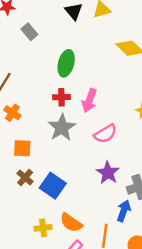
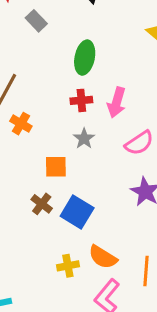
gray star: (62, 128) -> (84, 139), size x0.6
orange square: (22, 148) -> (56, 167), moved

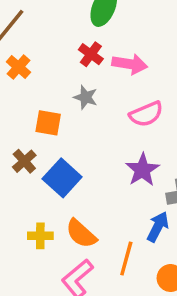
red cross: (81, 100) -> (91, 54), turned 30
pink arrow: (117, 102) -> (130, 64), turned -108
gray star: (84, 139) -> (86, 97), turned -30

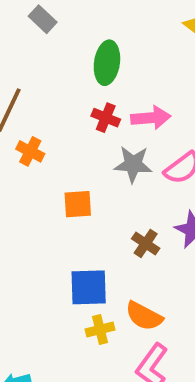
gray star: (86, 97) -> (133, 164), moved, size x1.4
brown cross: (24, 161) -> (146, 243), moved
blue square: (62, 178) -> (89, 287), moved, turned -30

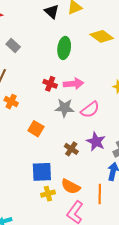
gray rectangle: (43, 19) -> (13, 46), moved
green ellipse: (107, 63) -> (64, 48), moved
orange square: (78, 204) -> (36, 129), turned 35

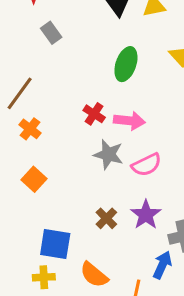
gray rectangle: (13, 46) -> (51, 33), moved
orange square: (36, 129) -> (34, 179), moved
yellow cross: (48, 194) -> (44, 277), moved

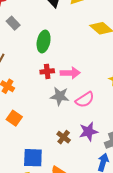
green ellipse: (126, 64) -> (44, 41), moved
red cross: (94, 114) -> (47, 71), turned -32
purple star: (146, 215) -> (88, 132), turned 30

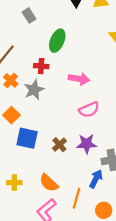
red cross: (47, 71) -> (41, 66), moved
gray star: (60, 96) -> (34, 90), moved, turned 30
blue square: (33, 158) -> (27, 138), moved

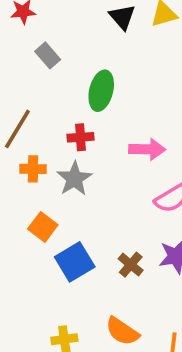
orange cross: (11, 80) -> (33, 169), turned -32
blue square: (27, 138) -> (75, 262), turned -35

